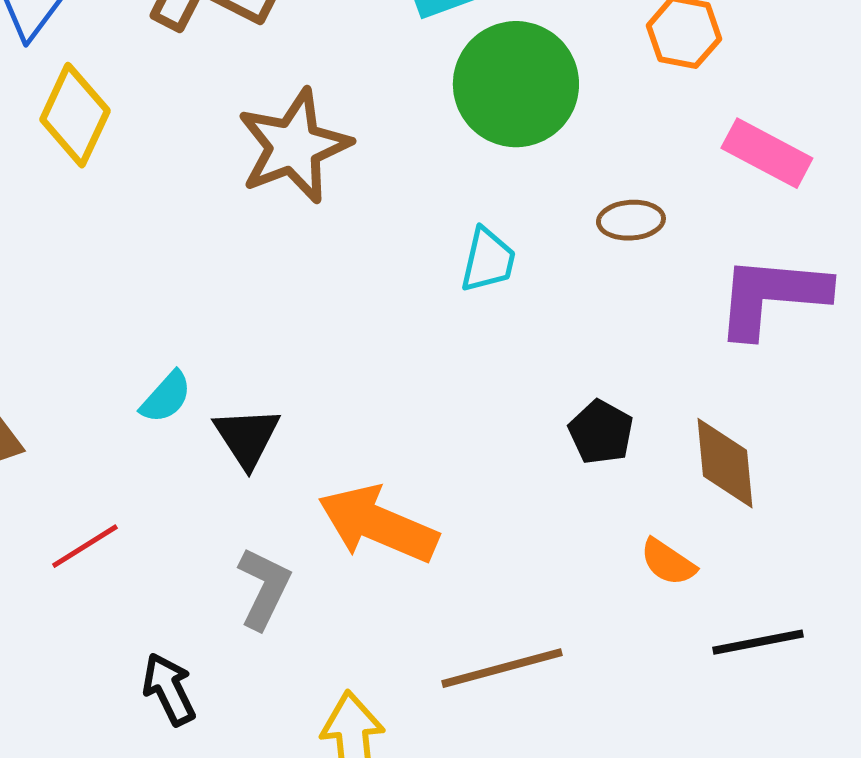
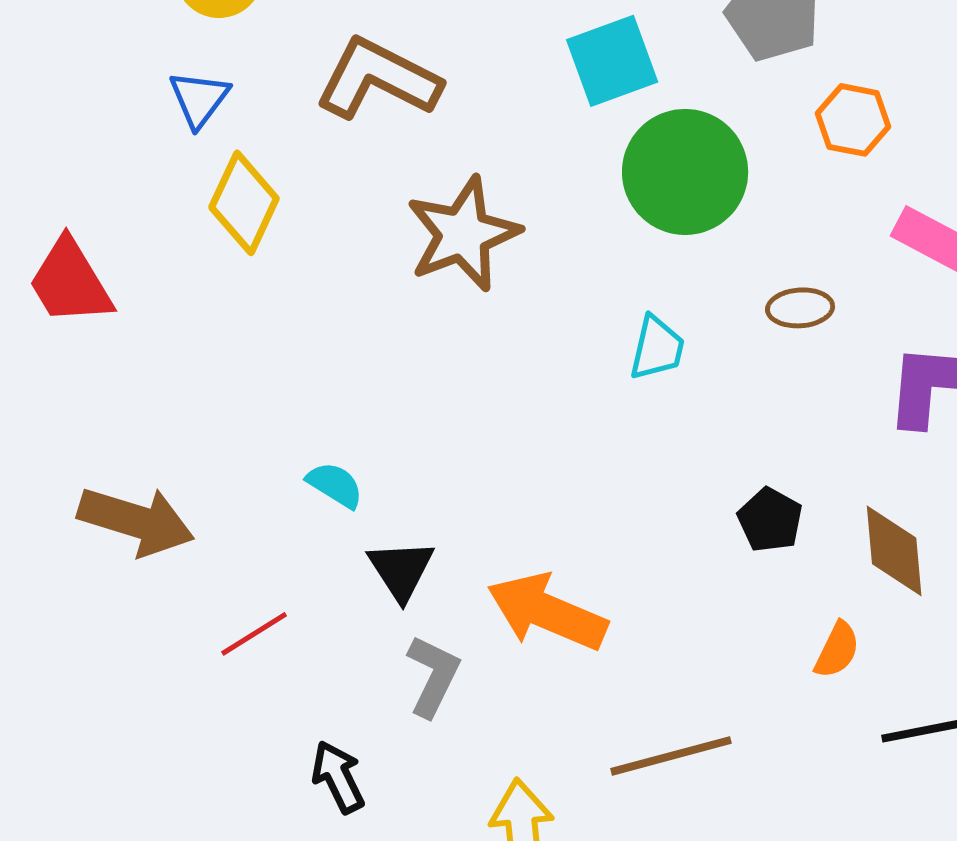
cyan semicircle: (166, 397) -> (335, 485), turned -100
black triangle: (247, 437) -> (401, 570), moved
orange semicircle: (668, 562) -> (837, 650), turned -98

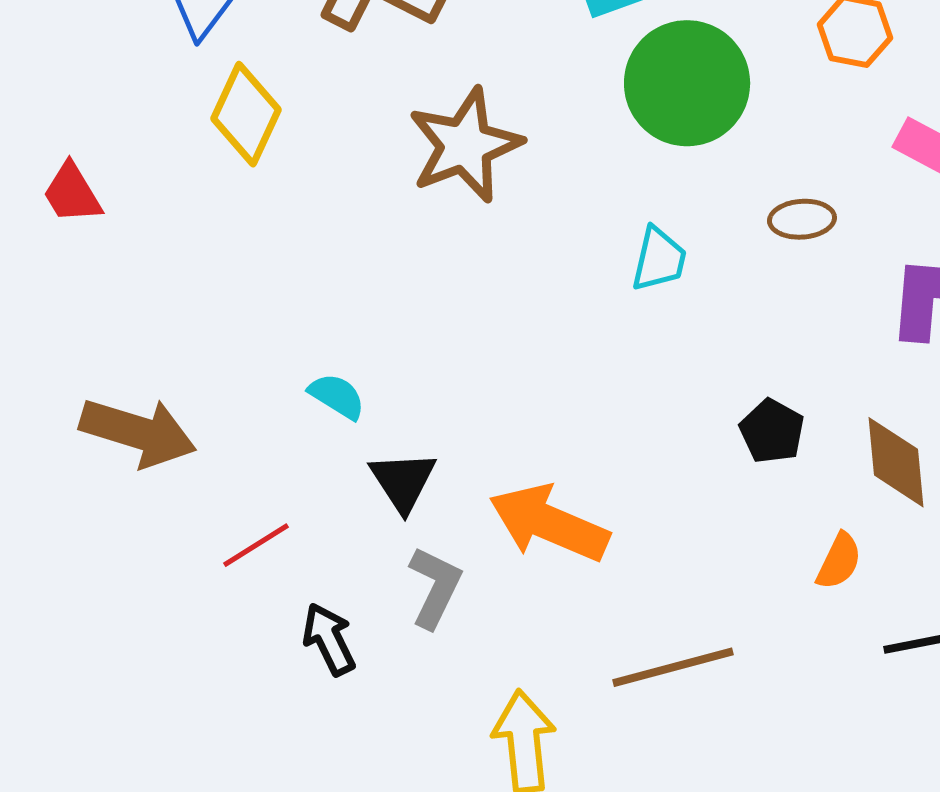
red trapezoid: (70, 282) -> (72, 193), size x0.7
black arrow: (338, 777) -> (329, 639), moved

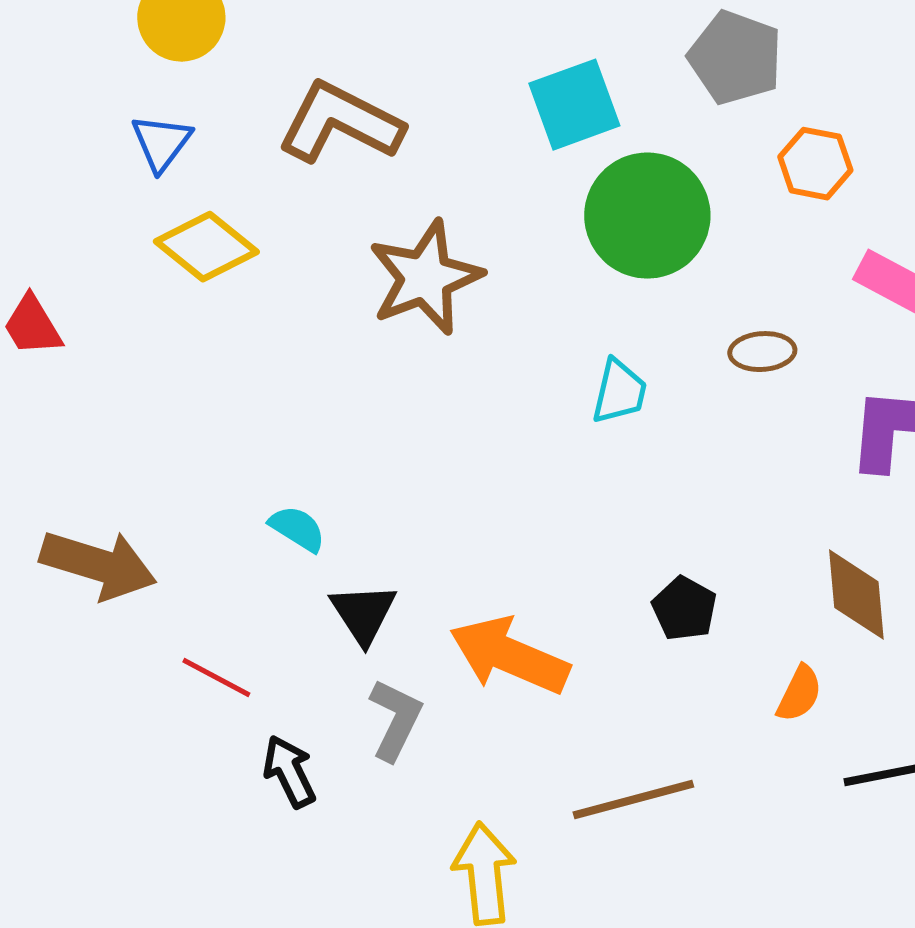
yellow diamond: (246, 114) -> (206, 247), turned -76
black pentagon: (772, 431) -> (684, 609), moved
red line: (256, 545) -> (216, 678), turned 60

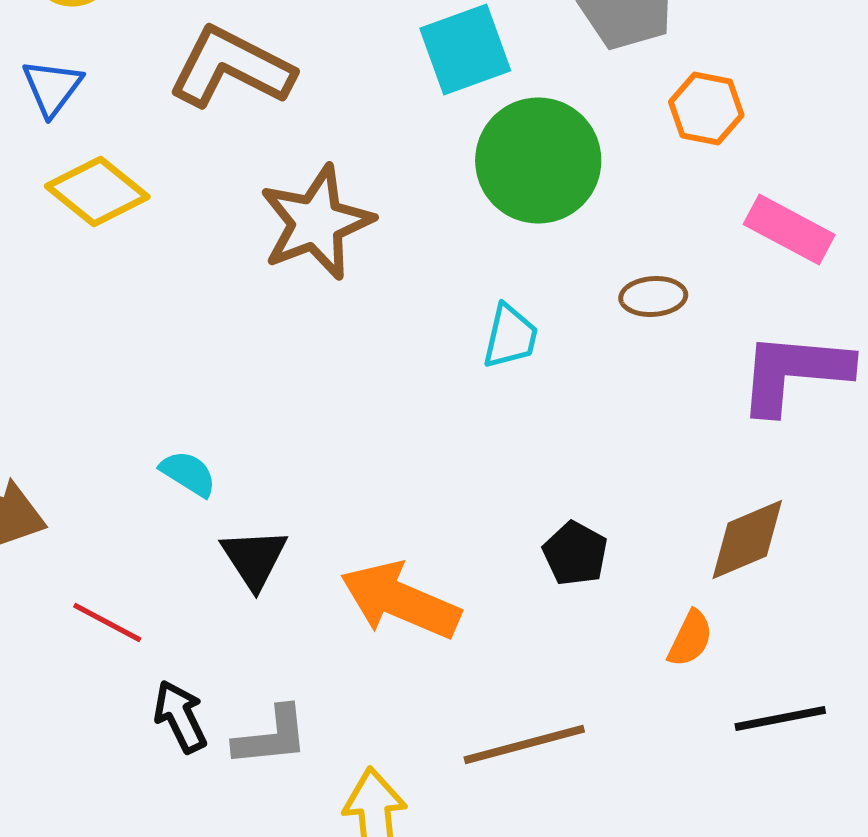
brown diamond: (856, 595) -> (747, 540), turned 72
gray L-shape: (395, 720) -> (271, 736), moved, turned 58

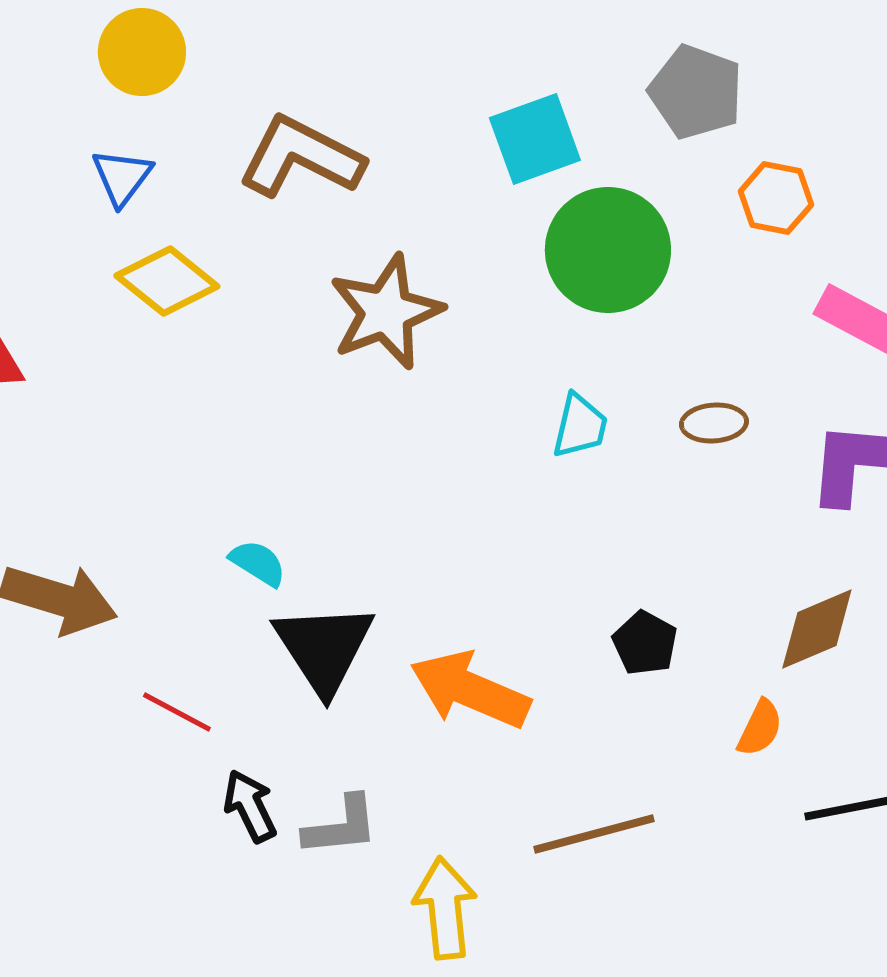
brown ellipse: (653, 296) -> (714, 423), moved
black triangle: (254, 558) -> (324, 648), size x1.5

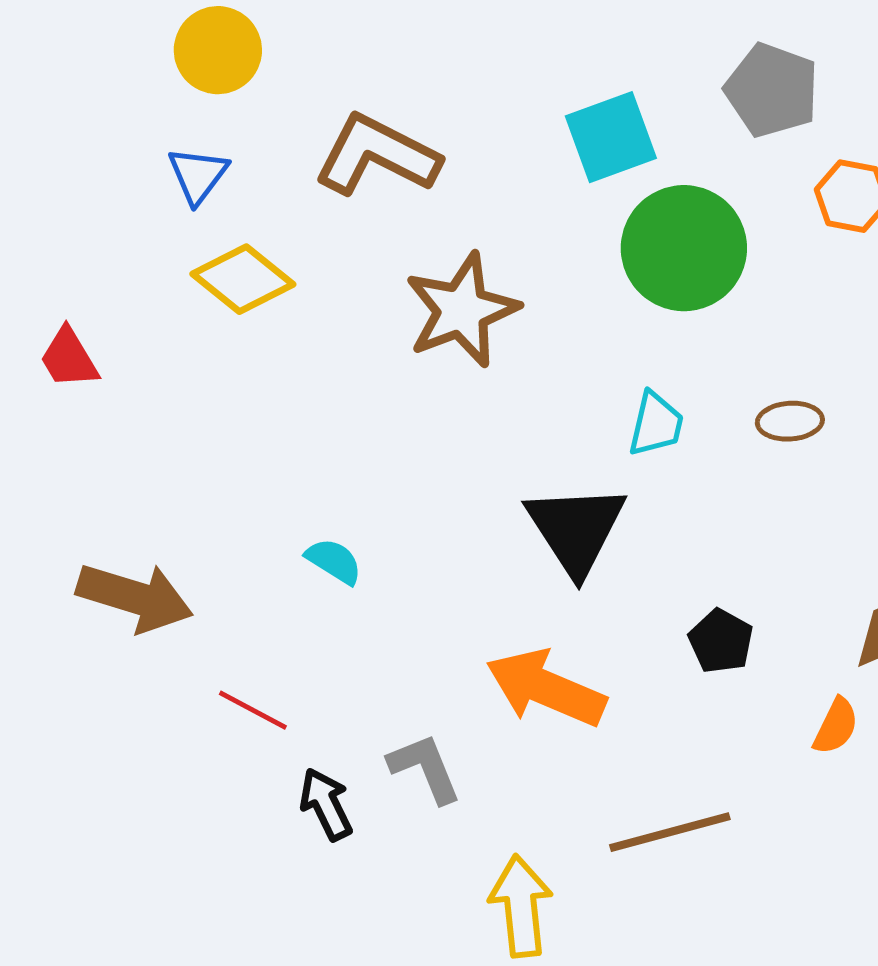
black triangle: (324, 648) -> (576, 529), moved
gray L-shape: (341, 826) -> (425, 768), moved, turned -106

